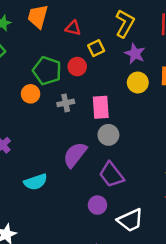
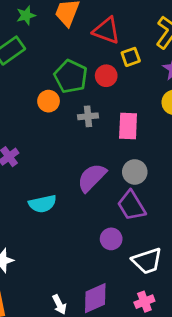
red triangle: (73, 28) -> (106, 31), size x1.5
gray circle: (108, 135) -> (135, 172), moved

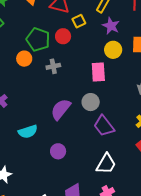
pink rectangle: (128, 126) -> (98, 72), moved
purple trapezoid: (131, 206) -> (104, 126), moved
purple circle: (111, 239) -> (58, 151), moved
white trapezoid: (147, 261) -> (106, 164), turned -35

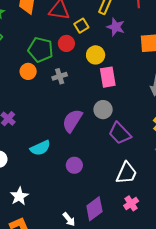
yellow circle: (113, 50) -> (96, 55), moved

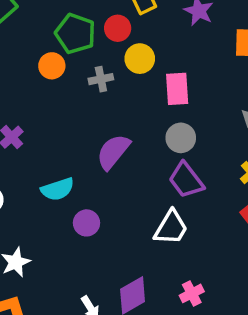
yellow circle: (96, 55) -> (140, 59), moved
gray circle: (103, 110) -> (181, 138), moved
purple circle: (74, 165) -> (86, 223), moved
white trapezoid: (126, 173) -> (171, 228), moved

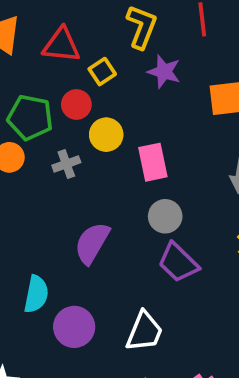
cyan semicircle: (58, 189) -> (36, 294), turned -52
purple circle: (86, 223) -> (74, 327), size x1.4
white trapezoid: (171, 228) -> (144, 331), moved

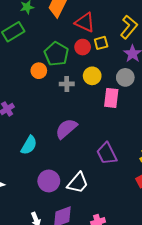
red circle: (76, 104) -> (83, 47), moved
gray circle: (165, 216) -> (125, 77), moved
purple circle: (74, 327) -> (49, 181), moved

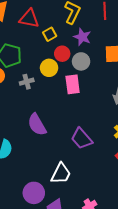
red circle: (83, 47) -> (62, 54), moved
purple semicircle: (66, 129) -> (37, 125), turned -65
purple circle: (49, 181) -> (34, 193), moved

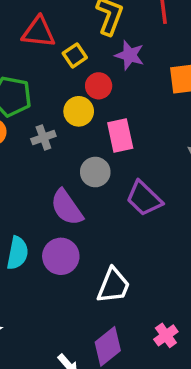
gray circle: (81, 61) -> (95, 172), moved
purple trapezoid: (82, 139) -> (144, 198), moved
purple circle: (34, 193) -> (61, 256), moved

